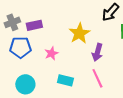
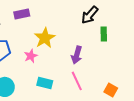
purple rectangle: (34, 25) -> (22, 14), moved
yellow star: (79, 33) -> (45, 38), moved

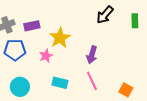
purple rectangle: (22, 14) -> (32, 26), moved
green rectangle: (104, 34) -> (135, 21), moved

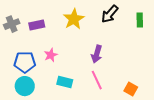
yellow star: (60, 38) -> (74, 19), moved
blue pentagon: (15, 50) -> (25, 62), moved

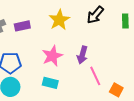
pink star: (51, 55) -> (52, 56), moved, size x1.5
pink line: (97, 80) -> (95, 76), moved

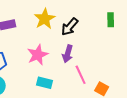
black arrow: (95, 15) -> (70, 27), moved
cyan rectangle: (50, 83) -> (45, 83), moved

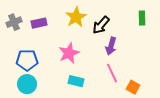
purple arrow: (68, 54) -> (111, 46), moved

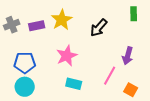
yellow star: (76, 17) -> (62, 20), moved
green rectangle: (142, 18) -> (134, 14), moved
purple arrow: (111, 46) -> (128, 56), moved
pink line: (112, 73) -> (110, 76), turned 54

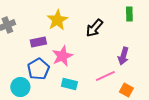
purple rectangle: (37, 26) -> (38, 42), moved
blue pentagon: (25, 63) -> (38, 69), moved, turned -30
pink line: (110, 76) -> (105, 76), turned 36

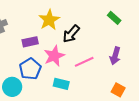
green rectangle: (129, 14) -> (114, 18), moved, turned -48
black arrow: (94, 28) -> (71, 34), moved
pink line: (105, 76) -> (84, 62), moved

